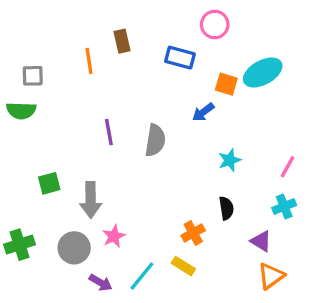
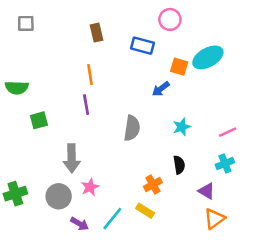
orange line: (89, 61) -> (90, 74), moved
gray square: (33, 76) -> (26, 23), moved
gray semicircle: (155, 140) -> (132, 128), moved
pink line: (288, 167) -> (228, 132), turned 36
green square: (49, 183) -> (39, 120), moved

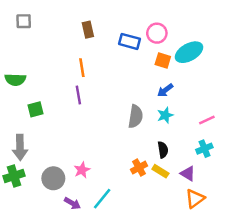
pink circle: (170, 19) -> (157, 33), moved
blue arrow: (161, 89) -> (165, 90), moved
gray semicircle: (132, 128) -> (135, 116), moved
gray arrow: (72, 158) -> (20, 147), moved
yellow rectangle: (145, 211) -> (160, 171), moved

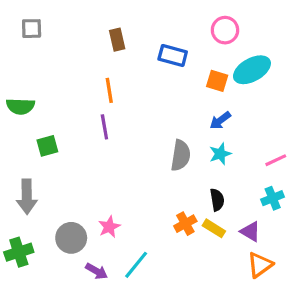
pink circle: (157, 33) -> (225, 30), moved
green cross: (14, 176) -> (19, 252), moved

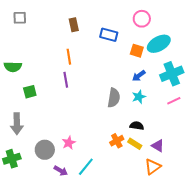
cyan cross: (273, 198) -> (172, 74), moved, size x1.6
black semicircle: (217, 200) -> (137, 126), turned -72
orange triangle: (260, 265) -> (153, 167), moved

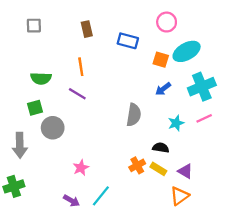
gray square: (20, 18) -> (34, 26), moved
green semicircle: (13, 67) -> (41, 78), moved
purple line: (66, 80) -> (77, 94), turned -49
cyan star: (139, 97) -> (176, 123), moved
gray circle: (45, 150) -> (53, 128), moved

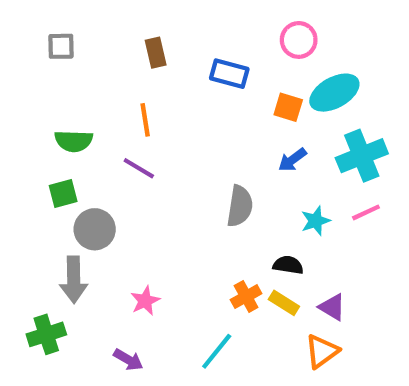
gray arrow: (20, 145) -> (74, 280), moved
green cross: (14, 186) -> (46, 334), moved
cyan line: (101, 196) -> (217, 351), moved

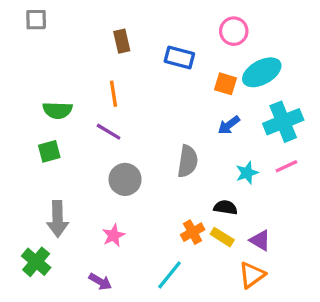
gray square: (61, 46) -> (36, 20), moved
gray circle: (95, 229) -> (125, 179), moved
green cross: (46, 334) -> (36, 262), turned -32

